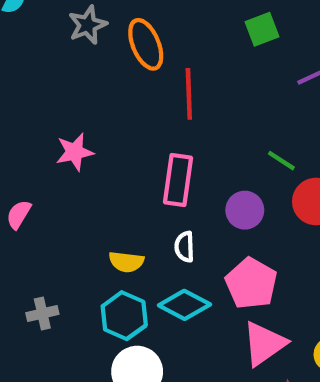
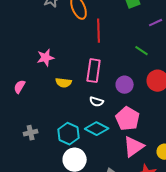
green line: (281, 161) -> (142, 51), moved
white semicircle: (184, 247) -> (97, 102), turned -72
yellow semicircle: (126, 262) -> (64, 83), moved

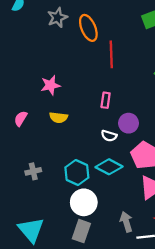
pink rectangle: (94, 71) -> (106, 100), size x0.6
yellow semicircle: (64, 83) -> (59, 117), moved
purple circle: (125, 85) -> (129, 123), moved

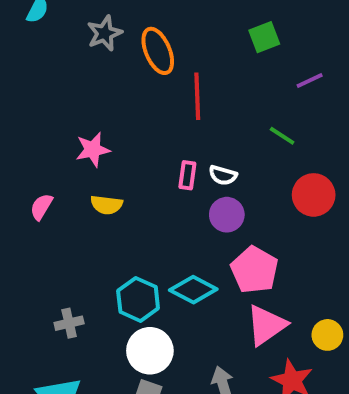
white semicircle: (109, 136) -> (223, 175), moved
gray cross: (33, 171) -> (69, 323), moved

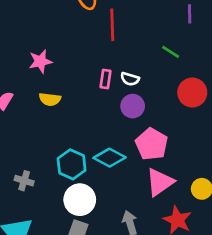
purple line: (310, 81) -> (190, 14), turned -66
gray cross: (69, 323) -> (24, 181), turned 30

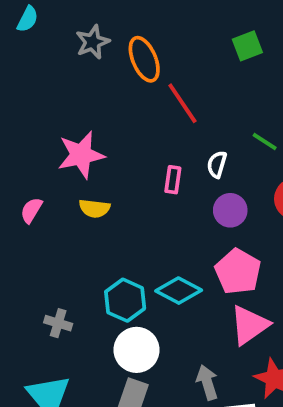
red line: (112, 25) -> (182, 103), turned -32
pink star: (40, 61) -> (81, 155), size x1.4
white semicircle: (130, 79) -> (217, 164), moved, turned 90
purple circle: (133, 106) -> (230, 210), moved

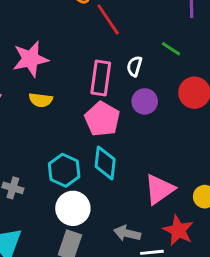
pink rectangle: (173, 180) -> (101, 78), size x1.6
pink pentagon: (238, 271) -> (102, 119), moved
cyan diamond: (179, 291) -> (105, 163), turned 68
gray arrow: (207, 382) -> (127, 233), turned -60

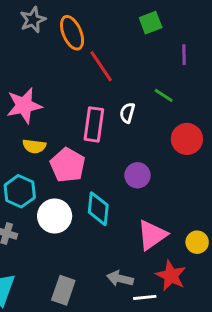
purple circle: (145, 101) -> (137, 175), moved
pink pentagon: (102, 119) -> (68, 165), moved
cyan hexagon: (64, 170) -> (20, 191), moved
white circle: (73, 208) -> (55, 216), moved

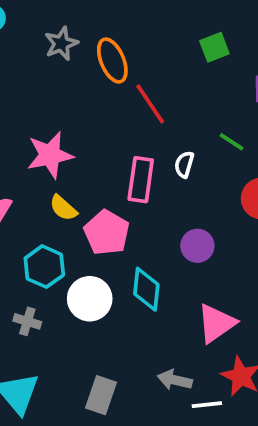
yellow semicircle: (34, 146) -> (63, 208), turned 35

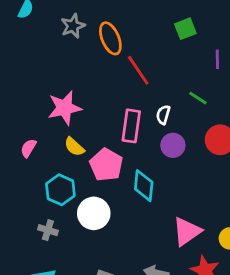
purple circle: (197, 246) -> (173, 145), moved
cyan diamond: (146, 289) -> (144, 186), moved

